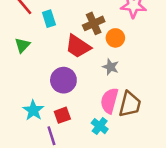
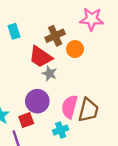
gray star: (111, 67) -> (50, 73), moved
purple circle: (63, 80) -> (37, 101), moved
cyan cross: (100, 126) -> (61, 130), turned 32

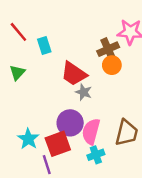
brown cross: (55, 36) -> (108, 49), moved
pink semicircle: (69, 107) -> (91, 131), moved
red square: (26, 120) -> (58, 144), size x1.5

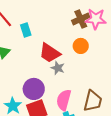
brown cross: (108, 49) -> (81, 19), moved
purple circle: (70, 123) -> (34, 89), moved

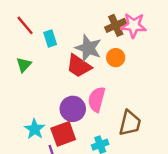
gray star: (58, 68) -> (88, 48), moved, size x1.6
purple circle: (34, 89) -> (73, 109), moved
pink semicircle: (64, 100) -> (97, 99), moved

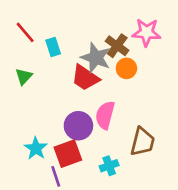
brown cross: (116, 25) -> (117, 46), moved, turned -30

